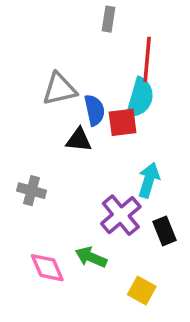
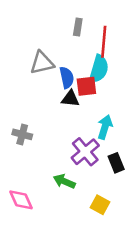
gray rectangle: (109, 19) -> (78, 27), moved
black triangle: (79, 140) -> (70, 99), moved
pink diamond: (47, 268) -> (21, 200), moved

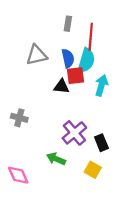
blue semicircle: (67, 78) -> (68, 58), moved
cyan arrow: (105, 127) -> (101, 85), moved
yellow square: (100, 205) -> (93, 170), moved

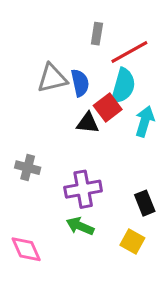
red line: (91, 37) -> (129, 52), turned 56
blue semicircle: (68, 58) -> (80, 83), moved
red square: (76, 76) -> (108, 108), turned -30
purple cross: (74, 133) -> (83, 189), moved, turned 30

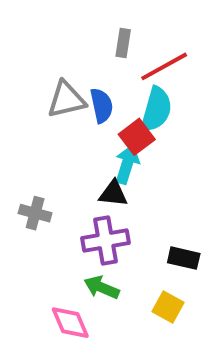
cyan arrow: (145, 121) -> (127, 164), moved
black triangle: (88, 123) -> (113, 194), moved
black rectangle: (145, 203) -> (184, 258), turned -55
pink diamond: (26, 249) -> (70, 323), moved

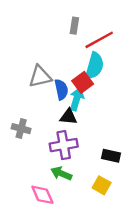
gray triangle: (66, 100) -> (40, 76), moved
blue semicircle: (102, 106) -> (61, 89), moved

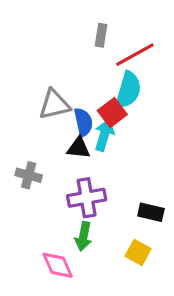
black triangle: (68, 117) -> (79, 148), moved
green arrow: (61, 173) -> (83, 236), turned -102

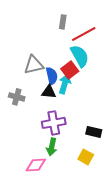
cyan semicircle: (128, 90) -> (80, 56), turned -45
gray cross: (29, 175) -> (17, 97), moved
pink diamond: (58, 265) -> (36, 165), turned -70

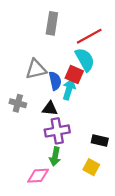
gray rectangle: (63, 22) -> (52, 23), moved, size x1.5
red square: (70, 70) -> (74, 75), turned -30
black triangle: (49, 92) -> (50, 109), moved

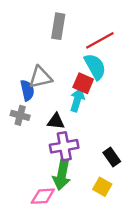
blue semicircle: (55, 81) -> (27, 90), moved
black rectangle: (100, 141) -> (112, 157), turned 42
green arrow: (55, 156) -> (62, 175), size x1.4

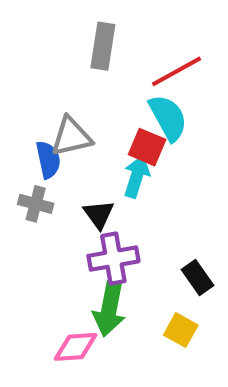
black triangle: (56, 121) -> (99, 214), turned 48

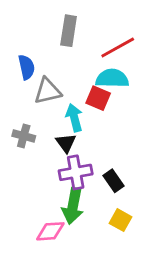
cyan semicircle: (168, 118) -> (112, 78), turned -60
blue semicircle: (48, 160) -> (27, 67), moved
cyan arrow: (137, 177) -> (74, 118), moved, turned -32
black rectangle: (198, 277) -> (114, 181), moved

